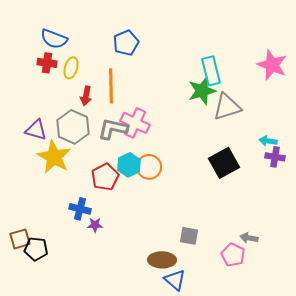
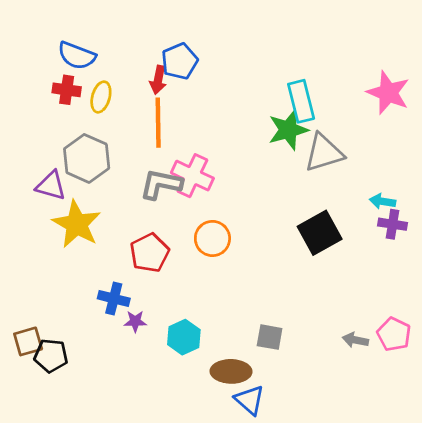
red arrow: (86, 96) -> (158, 80), moved
gray hexagon: (73, 127) -> (87, 158), moved
cyan hexagon: (129, 165) -> (184, 337), moved
pink pentagon: (233, 255) -> (394, 334), moved

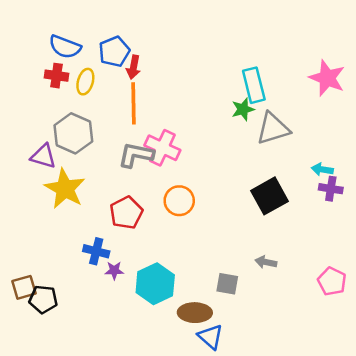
blue pentagon: (180, 61) -> (114, 52), moved
green star: (288, 130) -> (243, 109), size x0.7
cyan hexagon: (184, 337) -> (155, 284), size x1.4
gray arrow: (355, 340) -> (266, 262), moved

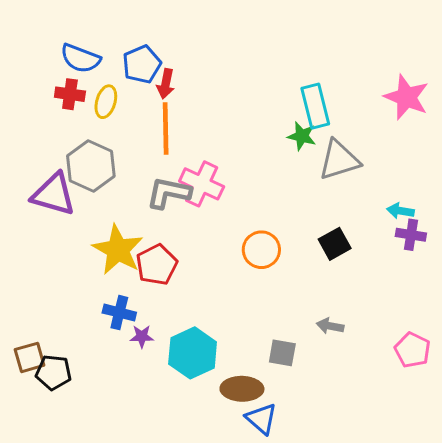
green star: (243, 109) -> (302, 136), turned 30
purple triangle: (43, 156) -> (54, 194), size x1.4
yellow star: (65, 189) -> (118, 250), moved
black square: (269, 196) -> (335, 244), size x0.7
orange circle: (179, 201) -> (261, 250), moved

